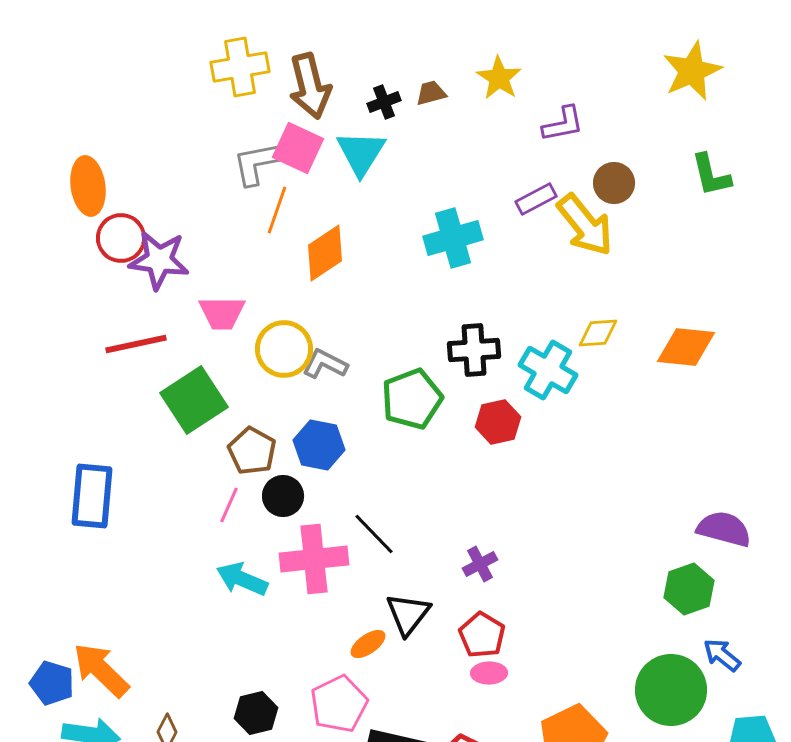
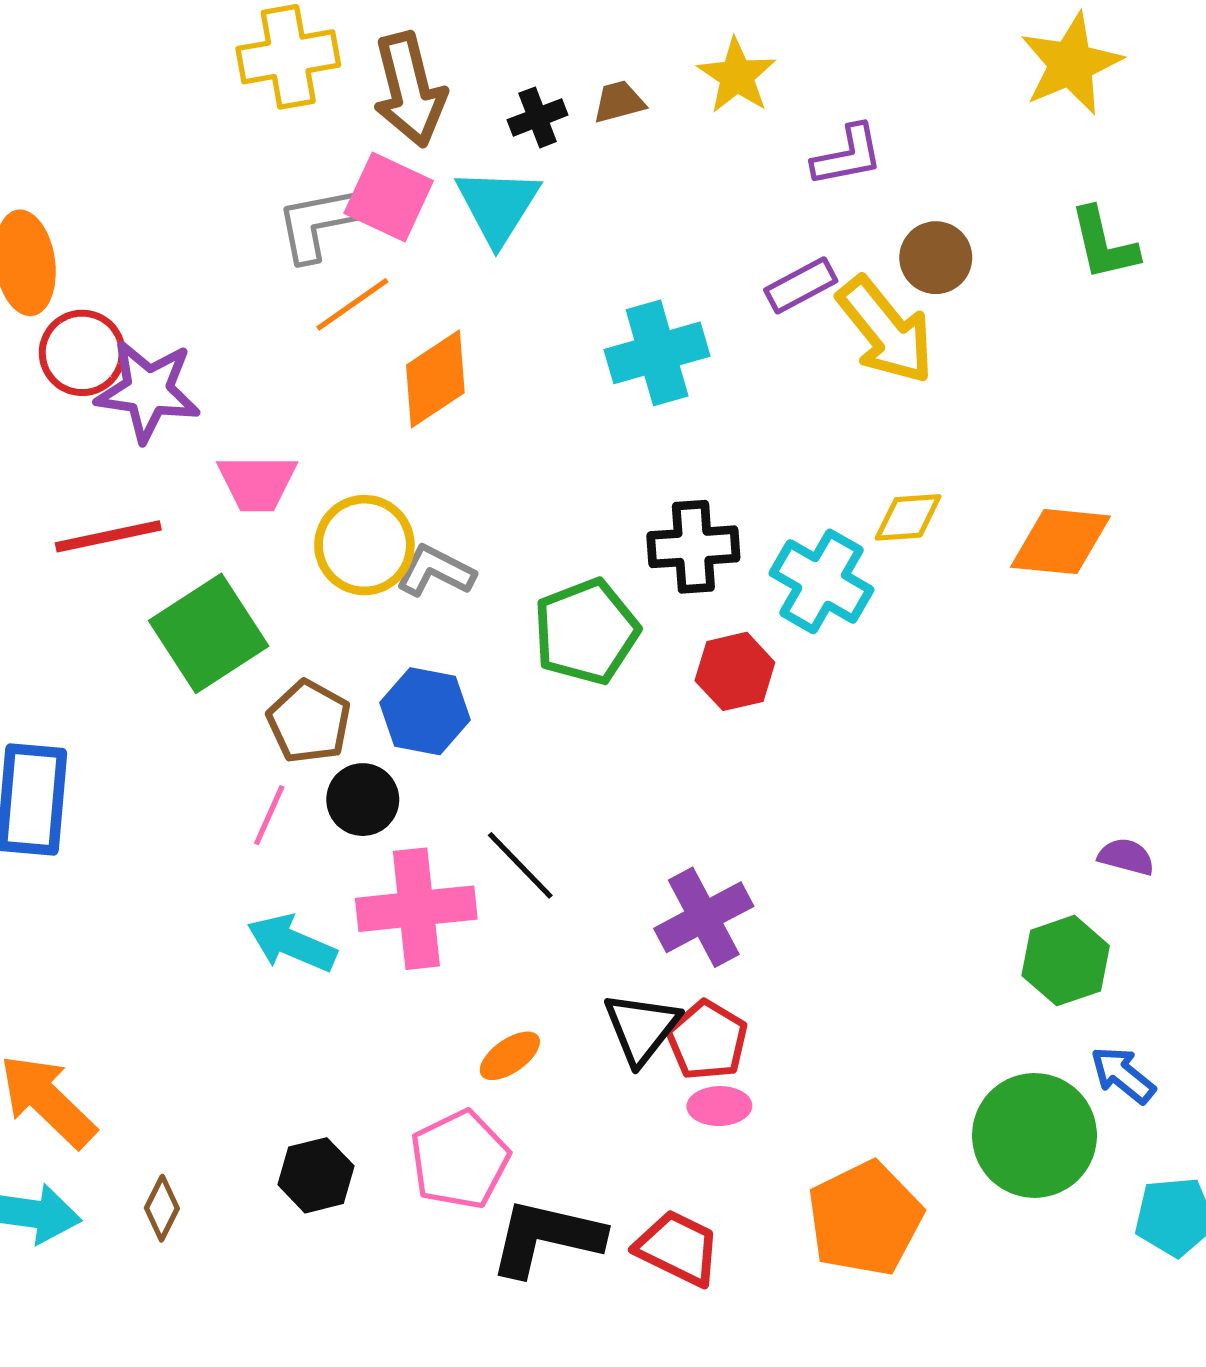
orange line: (277, 210) -> (352, 304), turned 36
purple semicircle: (724, 529) -> (1126, 857), size x0.6
purple cross: (480, 564) -> (704, 917), size x1.6
black triangle: (408, 614) -> (641, 1028), moved

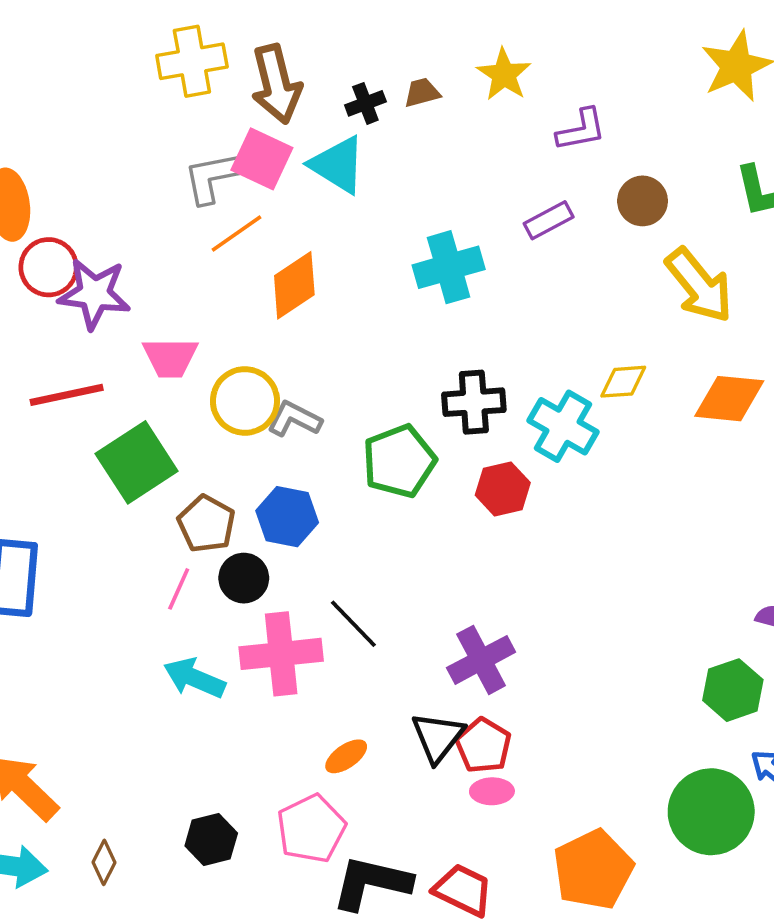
cyan triangle: (498, 206) -> (338, 165), turned -30
yellow arrow: (886, 330) -> (699, 285), moved

